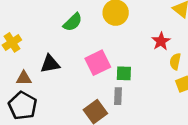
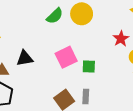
green semicircle: (73, 22) -> (55, 16), moved
gray rectangle: (118, 96) -> (86, 96), moved

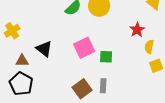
black triangle: (25, 58) -> (44, 49), turned 48

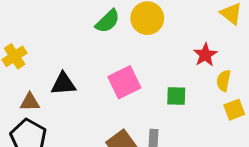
black triangle: (44, 49) -> (63, 84), turned -42
green square: (106, 57) -> (176, 96), moved

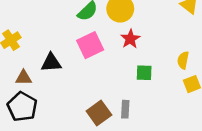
red star: (205, 55) -> (130, 39), moved
pink square: (124, 82) -> (90, 45), moved

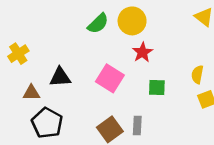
pink square: (90, 45) -> (110, 78), moved, turned -32
black pentagon: (22, 107) -> (47, 123), moved

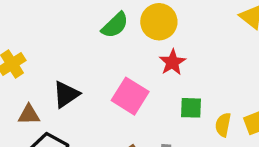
yellow semicircle: (197, 75) -> (223, 125), moved
black triangle: (60, 77) -> (66, 94), turned -30

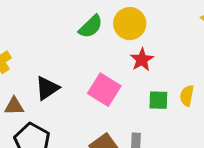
yellow semicircle: (223, 125) -> (187, 96), moved

